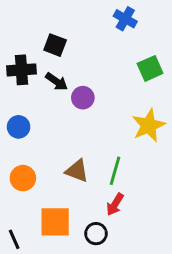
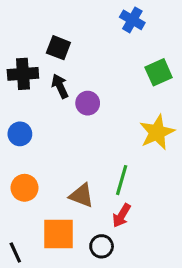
black arrow: (57, 82) -> (60, 86), turned -150
brown triangle: (77, 171) -> (82, 196), moved

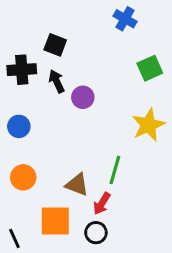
red arrow: (122, 216) -> (102, 204), moved

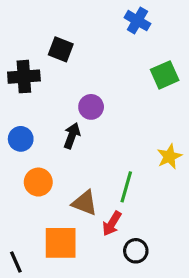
black arrow: (57, 81) -> (72, 136), moved, turned 45
yellow star: (148, 125) -> (169, 156), moved, size x0.7
orange circle: (23, 177) -> (38, 182), moved
black circle: (96, 233) -> (136, 251), moved

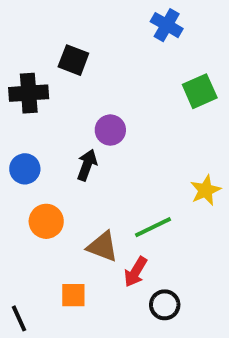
green line: (126, 187) -> (153, 227), turned 48
orange square: (61, 243) -> (73, 295), size x0.6

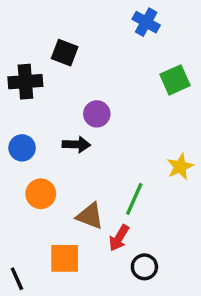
black arrow: (87, 165) -> (76, 144), turned 72
green line: (153, 227) -> (134, 199), turned -40
orange square: (73, 295) -> (65, 258), size x1.4

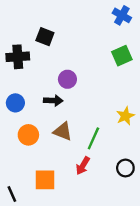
blue cross: (146, 22) -> (122, 15), moved
brown triangle: (90, 216) -> (63, 131), moved
black circle: (144, 267) -> (125, 168), moved

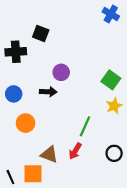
green square: (122, 56) -> (111, 80), moved, turned -30
brown triangle: (63, 131) -> (49, 154), moved
orange square: (45, 180) -> (33, 174), moved

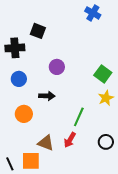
blue cross: (111, 14) -> (93, 13), moved
black arrow: (48, 92) -> (47, 96), moved
blue circle: (14, 94) -> (19, 79), moved

